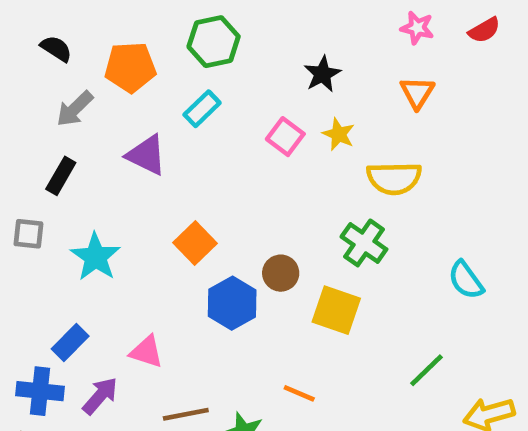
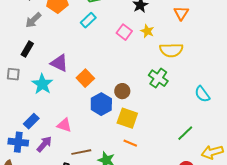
purple triangle: (146, 155) -> (59, 63), moved
yellow square: (336, 310) -> (127, 118), moved

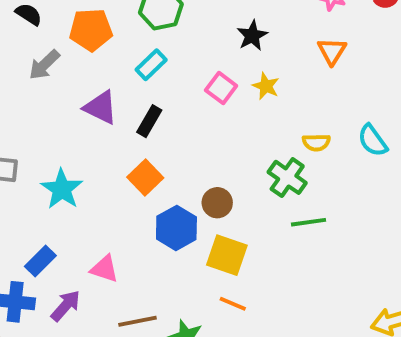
black rectangle: (27, 49) -> (149, 121), moved
yellow semicircle: (171, 50) -> (316, 142), moved, size x0.6
purple triangle: (59, 63) -> (101, 108), moved
cyan semicircle: (202, 94) -> (373, 141), moved
green line: (185, 133) -> (309, 222), moved, turned 36

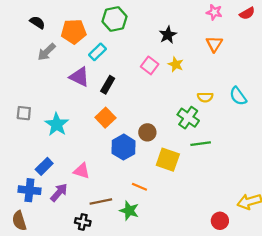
cyan rectangle: (151, 65) -> (97, 52), moved
yellow square: (227, 255) -> (168, 160), moved
orange line: (233, 304) -> (139, 187), moved

